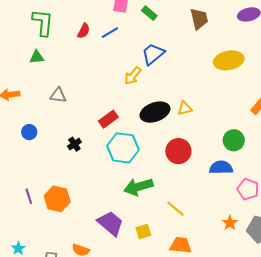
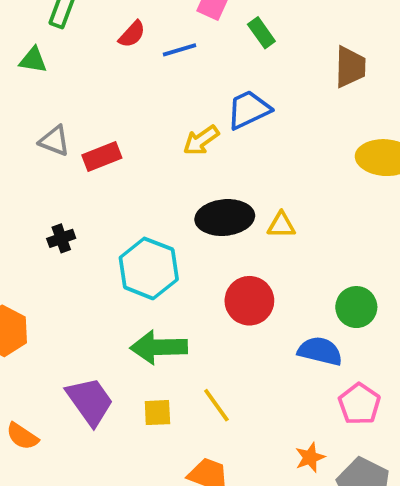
red rectangle: (108, 119) -> (102, 156), moved
yellow square: (143, 231) -> (157, 413), moved

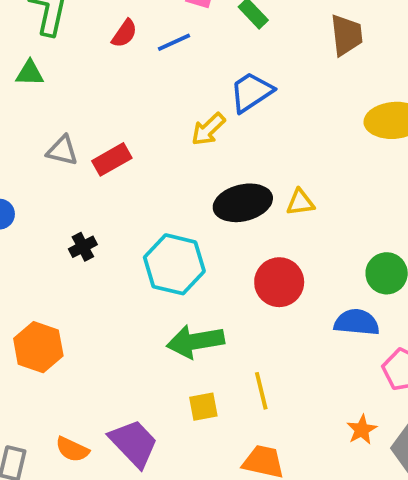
purple trapezoid: (90, 401) -> (134, 443), moved
yellow line: (216, 405) -> (261, 391), turned 30

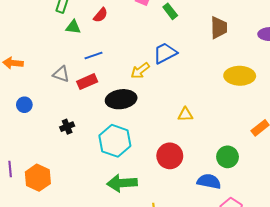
blue line: (174, 42) -> (93, 55), moved
green triangle: (30, 73) -> (73, 27), moved
black ellipse: (243, 203) -> (121, 99), moved

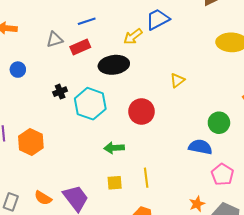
gray triangle: (61, 74) -> (55, 40), turned -36
yellow triangle: (185, 114) -> (177, 80), turned -35
cyan hexagon: (115, 141) -> (90, 104), moved
red circle: (170, 156) -> (141, 111), moved
green arrow: (122, 183) -> (114, 148), size x0.7

